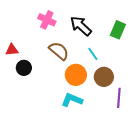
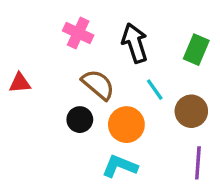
black arrow: (81, 26) -> (135, 43), turned 30
black circle: (24, 68) -> (80, 120), moved
brown circle: (104, 77) -> (191, 111), moved

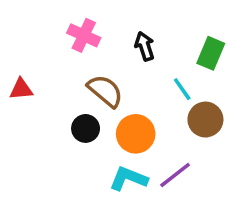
black arrow: (135, 43) -> (145, 46), size x0.7
cyan line: (155, 90) -> (182, 89), moved
purple line: (198, 163) -> (175, 175), moved, turned 48

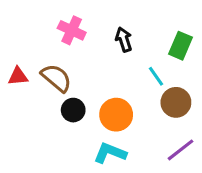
brown semicircle: (105, 91) -> (56, 78), moved
purple line: (175, 175) -> (181, 150), moved

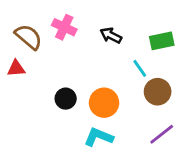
black arrow: (124, 40) -> (111, 35), turned -45
green rectangle: (181, 46) -> (162, 41), turned 55
brown semicircle: (56, 78) -> (29, 37), moved

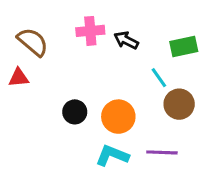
pink cross: (64, 27) -> (90, 31), moved, turned -30
purple line: (162, 134) -> (162, 152), moved, turned 40

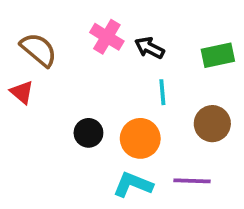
pink cross: (90, 31) -> (107, 37), turned 36
red triangle: (19, 78) -> (22, 92), turned 45
cyan line: (159, 78) -> (162, 92), moved, turned 30

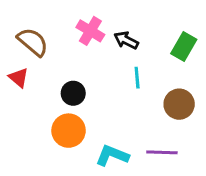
green rectangle: (218, 55) -> (184, 47), turned -48
black circle: (88, 133) -> (73, 93), moved
orange circle: (140, 138) -> (69, 131), moved

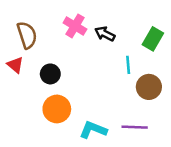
brown semicircle: (33, 42) -> (27, 35), turned 32
cyan line: (137, 78) -> (128, 65), moved
black circle: (73, 93) -> (50, 74), moved

